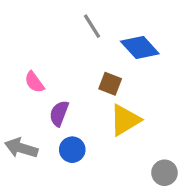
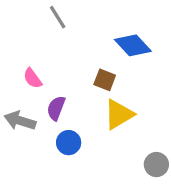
gray line: (92, 26) -> (58, 17), moved
gray arrow: (21, 148) -> (20, 121), moved

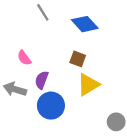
blue diamond: (133, 45) -> (85, 24), moved
blue circle: (69, 143) -> (51, 106), size x1.5

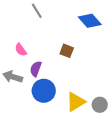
blue diamond: (85, 24) -> (90, 21), moved
yellow triangle: (88, 85) -> (76, 102), moved

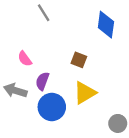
blue diamond: (90, 21) -> (106, 25), turned 50
yellow triangle: (76, 102) -> (85, 93), moved

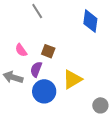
brown square: (79, 60) -> (48, 51), moved

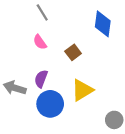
pink semicircle: (21, 50) -> (40, 42), moved
brown square: (48, 51) -> (73, 52), moved, turned 32

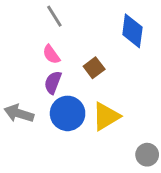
purple semicircle: (41, 79) -> (53, 82), moved
blue circle: (50, 104) -> (68, 113), moved

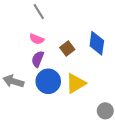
blue diamond: (132, 31) -> (97, 43), moved
pink semicircle: (51, 54) -> (37, 39), turned -32

